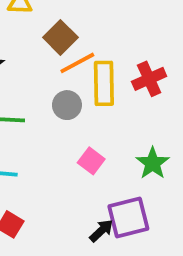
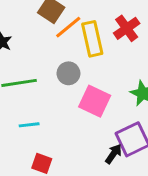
gray circle: (67, 105) -> (68, 73), moved
pink square: (91, 161) -> (95, 101), size x1.5

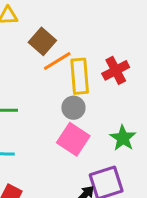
gray circle: (68, 73) -> (73, 108), moved

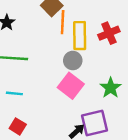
orange line: (57, 61) -> (63, 22), turned -60

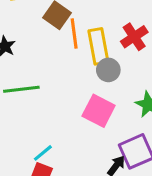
gray circle: (73, 61) -> (108, 70), moved
cyan line: (14, 93) -> (43, 153), moved, turned -35

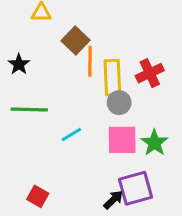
pink square: (99, 111) -> (122, 140), moved, turned -36
cyan line: (43, 153) -> (71, 135), moved

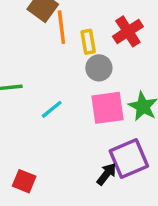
yellow rectangle: (112, 78) -> (88, 42), size x0.6

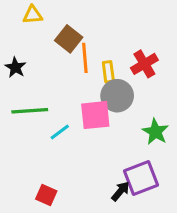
gray circle: (99, 68) -> (117, 96), size x1.4
pink square: (107, 108) -> (95, 115), moved
cyan line: (52, 109) -> (60, 132), moved

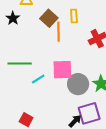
black star: (15, 67) -> (13, 18), moved
yellow rectangle: (108, 72) -> (74, 16), moved
gray circle: (117, 96) -> (78, 84), moved

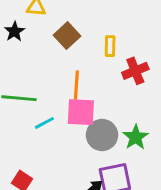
yellow rectangle: (74, 16) -> (110, 46), moved
orange line: (58, 32) -> (76, 85), moved

